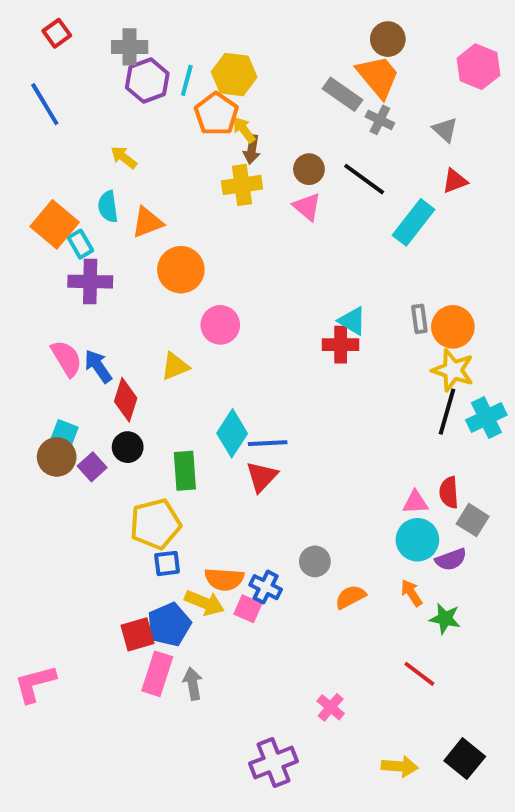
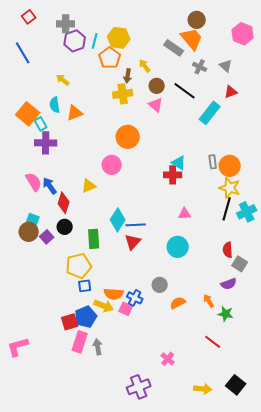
gray cross: (380, 120) -> (200, 67), moved
yellow arrow: (244, 130) -> (145, 66), moved
orange circle: (181, 270) -> (128, 137), moved
pink triangle: (415, 502) -> (185, 214), moved
cyan circle: (417, 540) -> (178, 247), moved

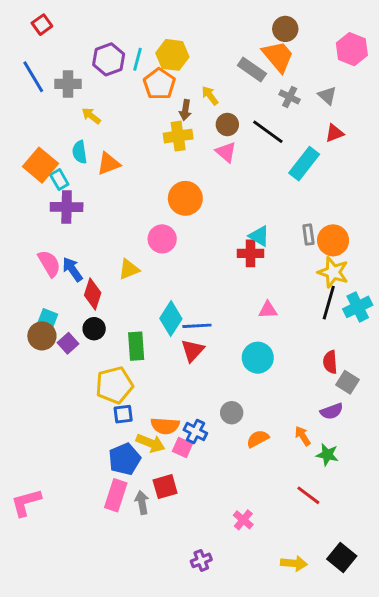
gray cross: (66, 24) -> (68, 84), moved
red square: (70, 322) -> (165, 487), moved
purple cross: (139, 387) -> (201, 560), size x0.6

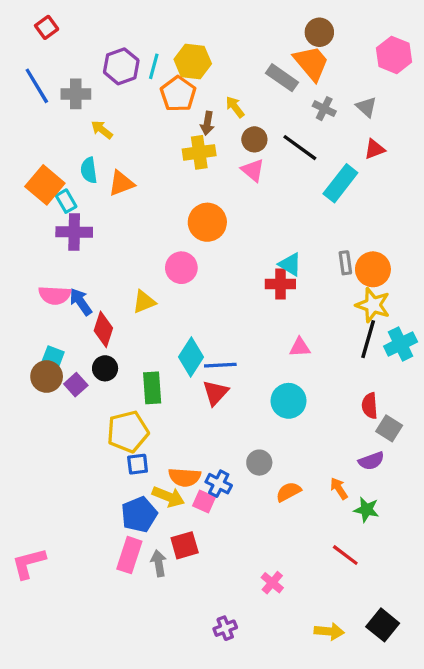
pink semicircle: (49, 264) -> (55, 295), turned 124

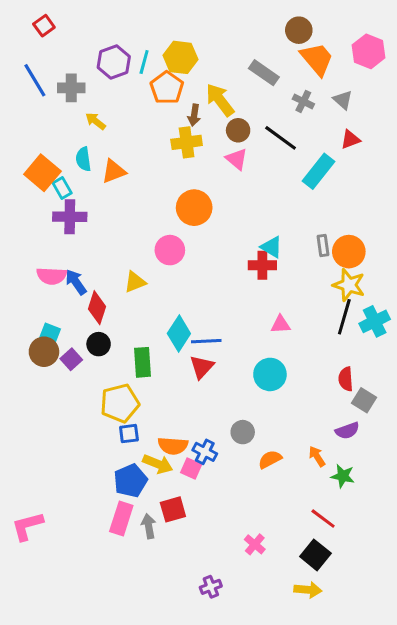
orange trapezoid: (311, 63) -> (317, 59), moved
yellow arrow: (235, 107) -> (220, 100), size x1.6
black square: (383, 625) -> (315, 555), moved

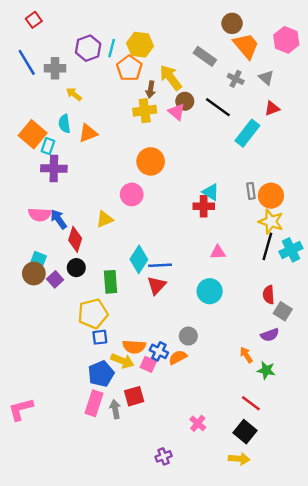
pink triangle: (237, 159) -> (177, 112), moved
cyan rectangle: (62, 188) -> (48, 146), turned 49
orange semicircle: (270, 459) -> (178, 357), moved

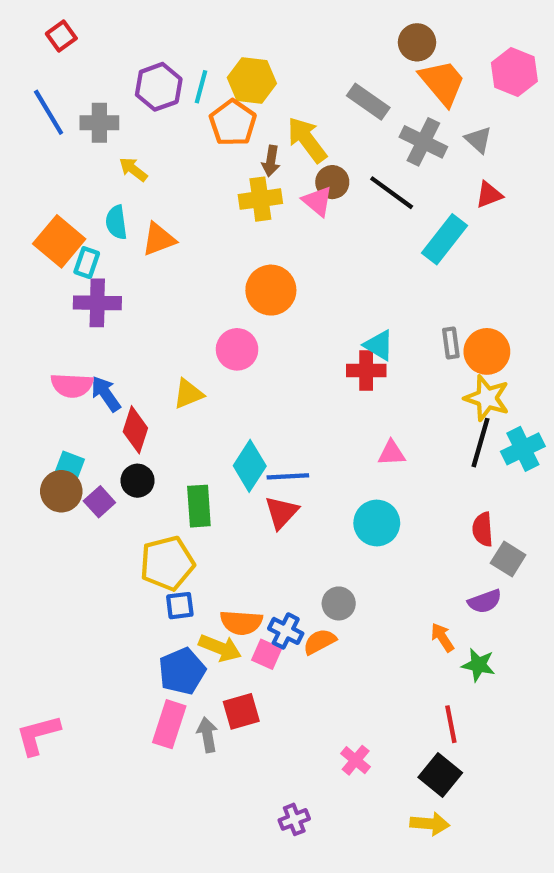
gray cross: (236, 79) -> (423, 142), size x1.5
red line: (251, 403) -> (451, 724), turned 42

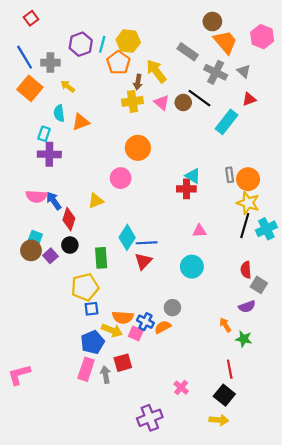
brown circle: (332, 182) -> (183, 102), moved
orange square: (59, 241) -> (30, 88), moved
purple cross: (294, 819) -> (150, 418), size x1.6

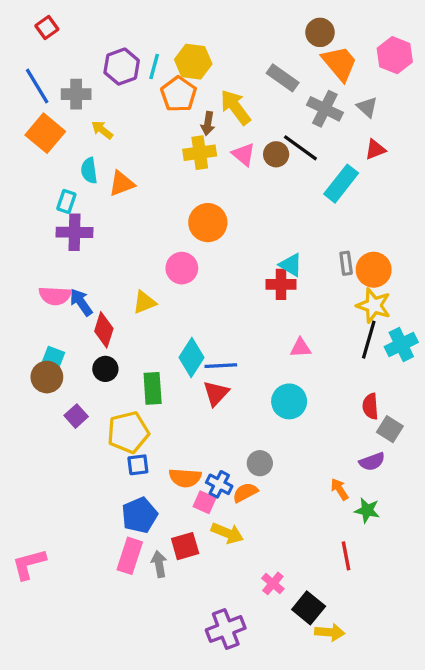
purple square: (50, 256) -> (76, 416), moved
yellow arrow: (112, 330) -> (227, 533), moved
black square: (224, 395) -> (309, 608), moved

